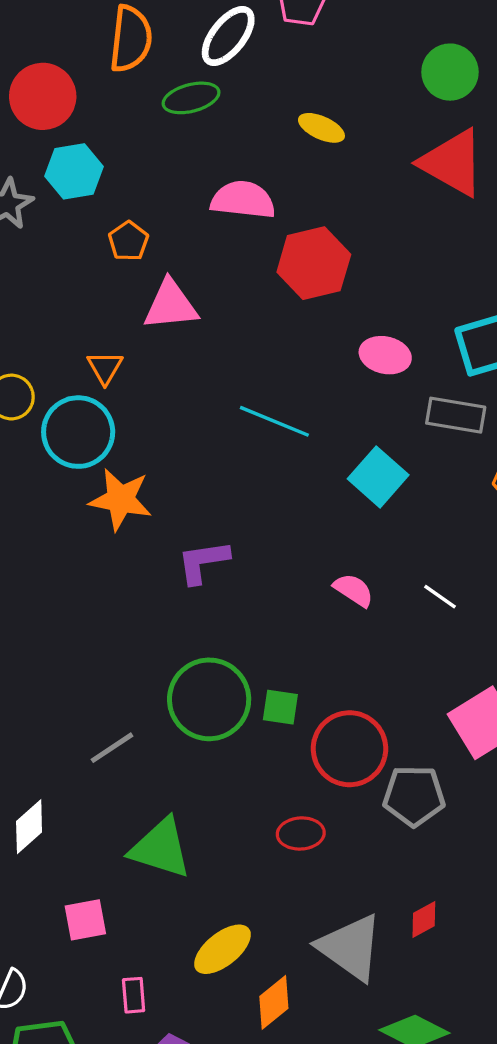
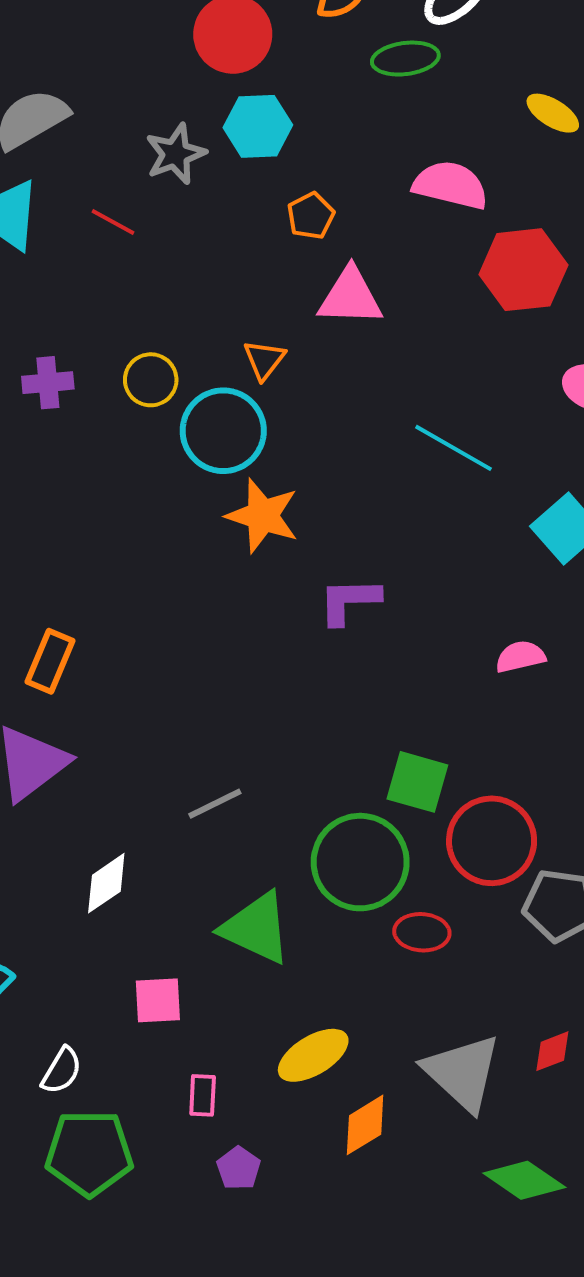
pink semicircle: (354, 590) -> (520, 657), turned -54
green circle: (209, 699) -> (360, 862), moved
green square: (280, 707) -> (417, 782), size x1.4

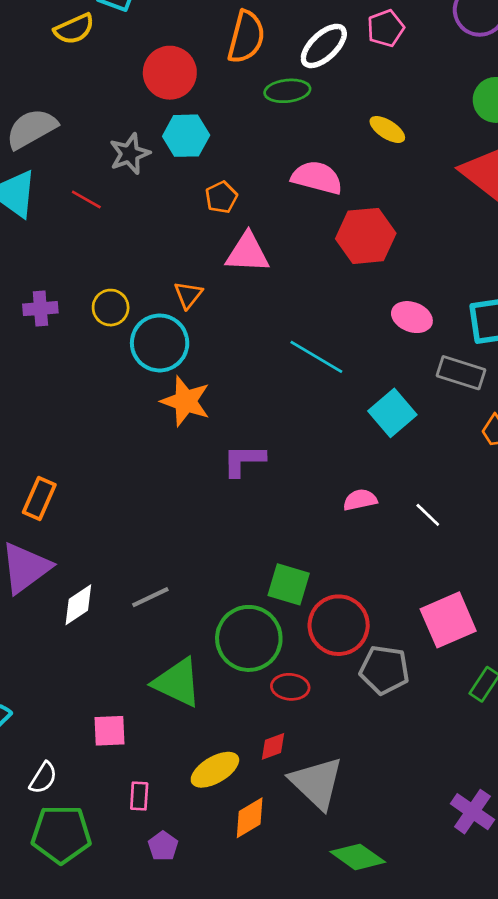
white diamond: (106, 883) -> (78, 605), moved
red diamond: (552, 1051) -> (273, 746), moved

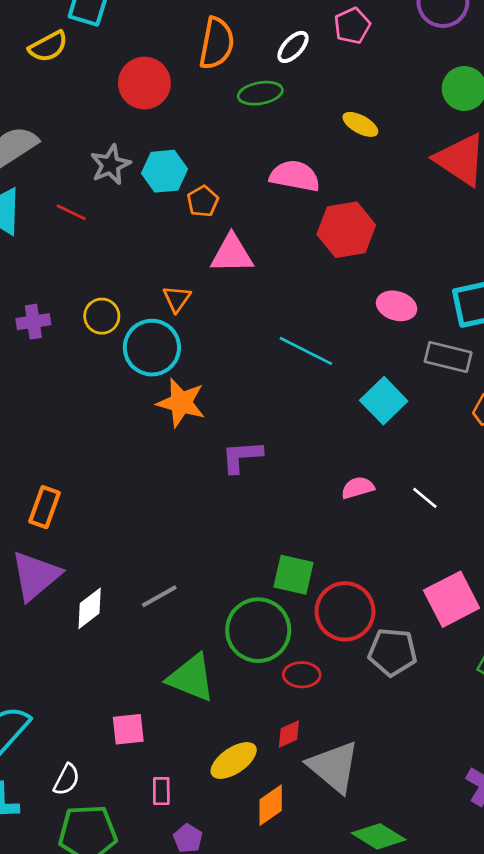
white ellipse: (324, 46) -> (293, 47), size x0.7
cyan hexagon: (186, 136) -> (164, 171), moved

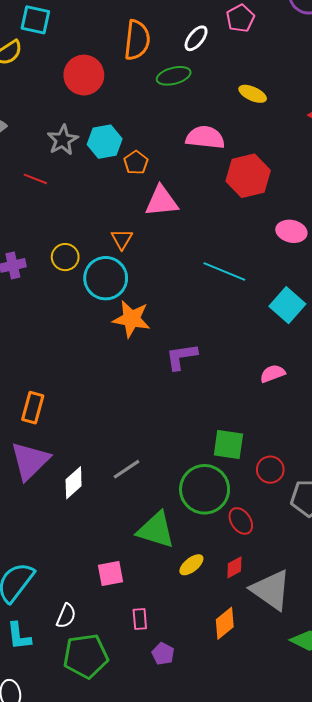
red circle: (345, 611) -> (270, 470), size x0.6
red ellipse: (302, 675) -> (241, 521), turned 60
yellow ellipse: (234, 761) -> (191, 565), moved, size x0.7

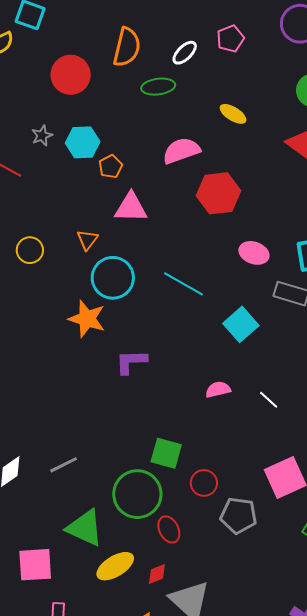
pink semicircle: (205, 137) -> (181, 151), turned -33
gray star: (63, 140) -> (42, 136), size x0.7
cyan circle: (106, 278) -> (113, 278), moved
yellow ellipse: (191, 565) -> (115, 566), size x1.5
pink square: (111, 573) -> (35, 565), size x1.4

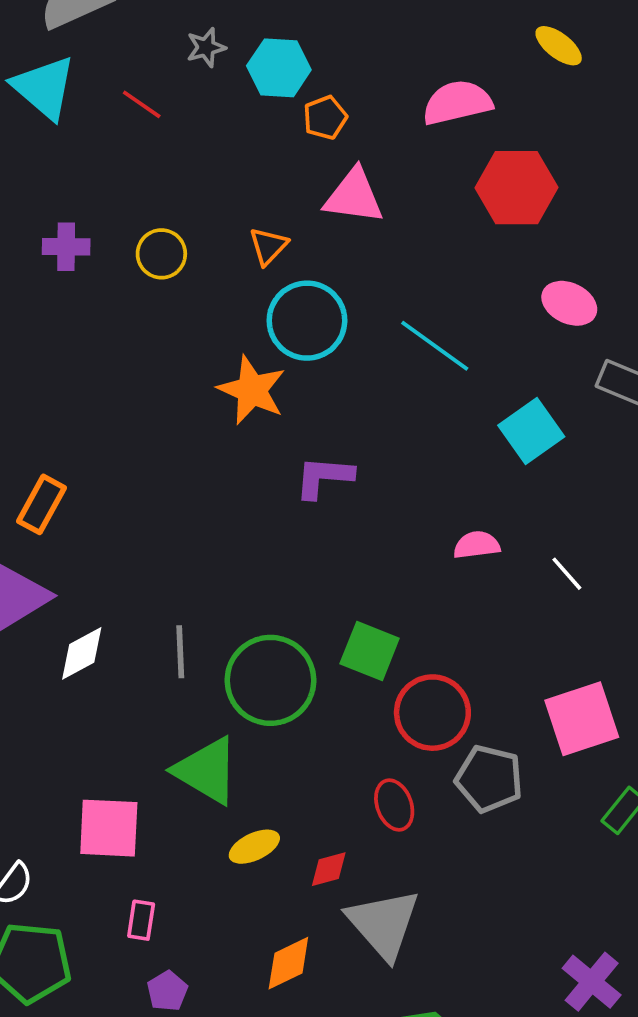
gray line: (64, 465) -> (180, 652), turned -72
red circle: (204, 483) -> (432, 713), size x1.5
green circle: (137, 494) -> (270, 680), moved
red ellipse: (169, 529) -> (394, 805), moved
yellow ellipse: (115, 566) -> (254, 847), size x0.7

